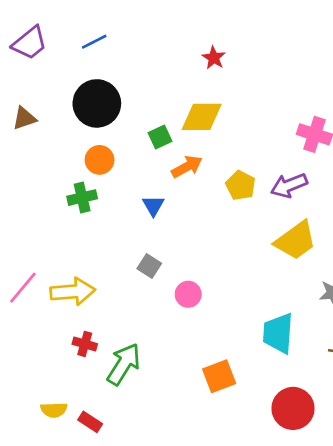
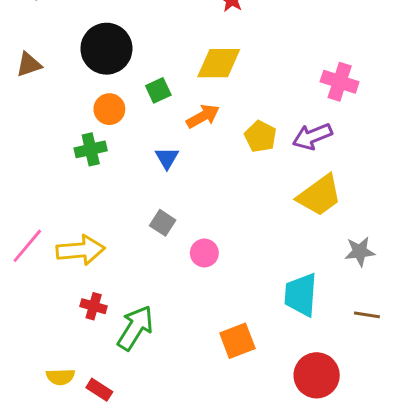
green square: (160, 137) -> (158, 90), moved

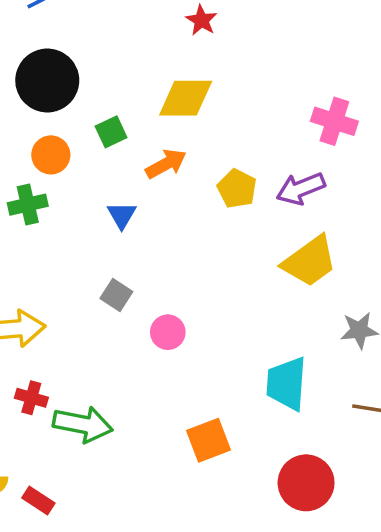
green arrow: (135, 328) -> (83, 424), turned 69

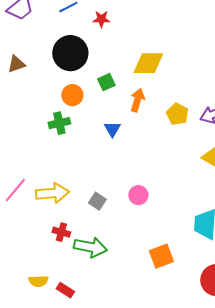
red star: (201, 20) -> (101, 19), moved, turned -30
orange arrow: (166, 164) -> (137, 100), turned -45
gray square: (116, 295) -> (97, 201), moved

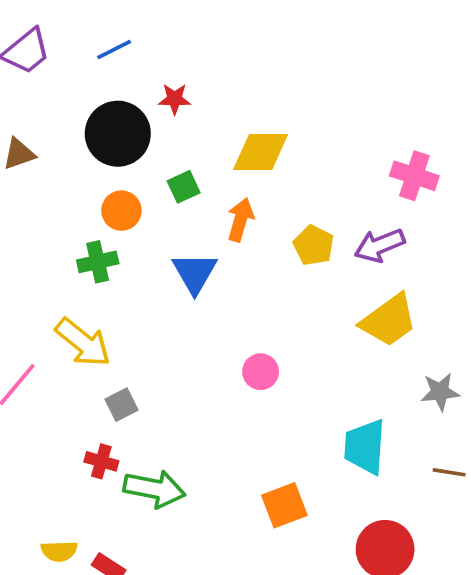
red star: (101, 19) -> (175, 99), moved
blue triangle: (112, 129) -> (195, 273), size x1.5
yellow arrow: (52, 193) -> (83, 342), moved, turned 44
pink circle: (138, 195) -> (261, 372), moved
gray square: (97, 201) -> (121, 405), moved, turned 30

